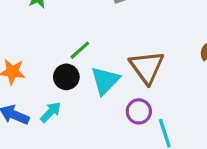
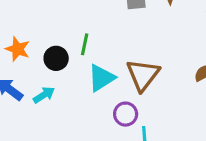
green line: (80, 50) -> (85, 44), turned -50
black circle: (66, 77) -> (56, 58), moved

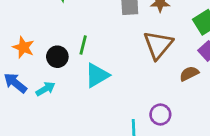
brown triangle: (143, 75) -> (158, 45), moved
purple circle: (126, 114) -> (160, 114), moved

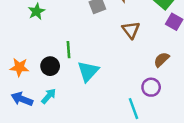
brown triangle: (158, 45) -> (131, 30), size x0.7
brown semicircle: (189, 74) -> (162, 60), moved

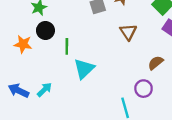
black circle: (50, 66) -> (45, 30), moved
orange star: (19, 67) -> (23, 44), moved

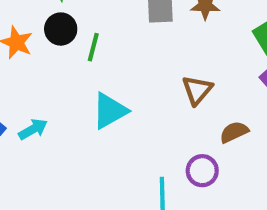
brown triangle: (128, 32) -> (197, 90), moved
green line: (67, 46) -> (93, 47), moved

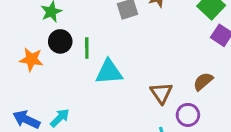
brown triangle: (197, 90) -> (161, 93), moved
cyan triangle: (110, 111) -> (109, 72), moved, turned 40

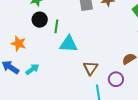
orange star: (31, 59) -> (19, 44), moved
brown triangle: (161, 93) -> (90, 68), moved

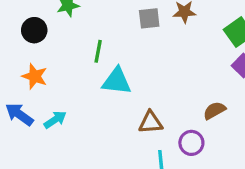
black circle: (40, 20) -> (34, 30), moved
brown triangle: (90, 68) -> (151, 122), turned 49

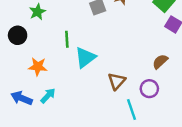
orange star: (35, 76) -> (38, 67), moved
cyan triangle: (117, 81) -> (85, 57), turned -30
brown triangle: (151, 122) -> (117, 81), turned -30

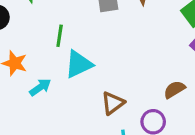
cyan arrow: (48, 96) -> (40, 87), moved

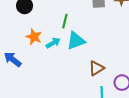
cyan arrow: (40, 87) -> (53, 43), moved

